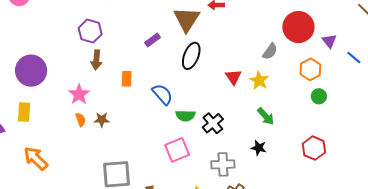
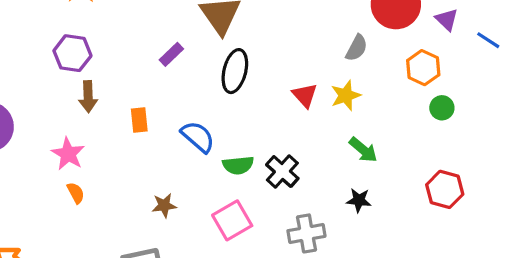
yellow star: (259, 80) -> (346, 95), turned 30
brown star: (102, 120) -> (164, 205), moved

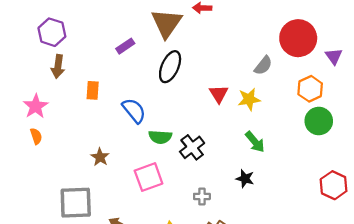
green circle: (442, 108) -> (319, 121), size x1.5
red hexagon: (445, 189) -> (334, 185), moved
brown star: (164, 205) -> (100, 157), turned 30
gray cross: (306, 233) -> (202, 196), size x0.6

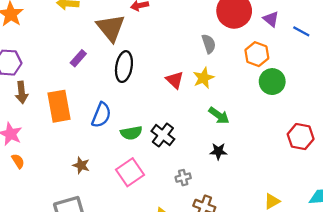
gray semicircle: (263, 65) -> (209, 44), turned -42
orange rectangle: (93, 90) -> (59, 106), size x1.8
blue semicircle: (134, 111) -> (101, 115), turned 75

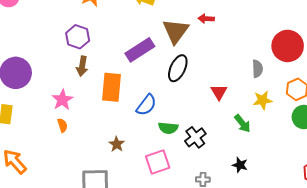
purple rectangle: (78, 58) -> (140, 50), size x1.8
yellow star: (204, 78) -> (263, 100), moved
green arrow: (219, 115) -> (243, 123), moved

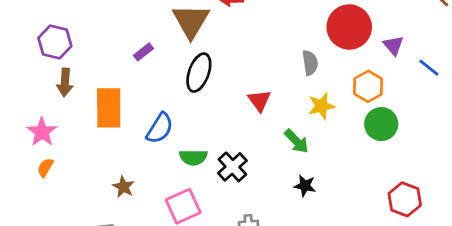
purple rectangle: (140, 50) -> (143, 52), size x0.5
orange semicircle: (62, 125) -> (45, 168), turned -128
black star: (240, 165) -> (305, 186), moved

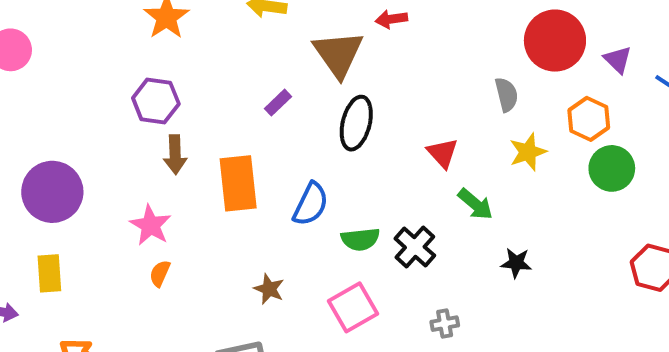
green arrow: (296, 141) -> (475, 204), moved

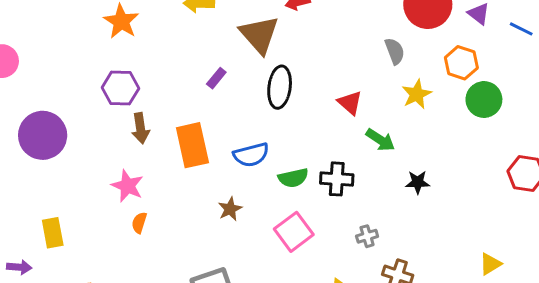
purple circle: (52, 192) -> (43, 135), moved
blue semicircle: (311, 204) -> (251, 155), turned 56
black cross: (415, 247) -> (337, 179), turned -32
brown star: (269, 289) -> (230, 209), moved, turned 30

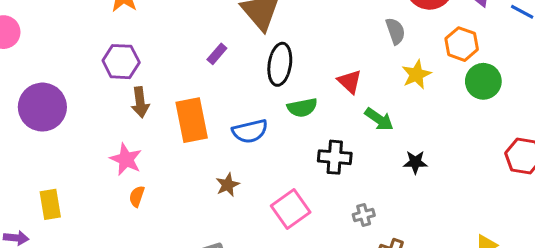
green semicircle: (293, 178) -> (302, 108), moved

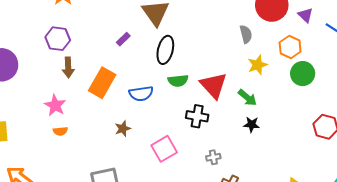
red triangle: (350, 82) -> (214, 85), moved, size x1.6
green arrow: (379, 119) -> (247, 98), moved
orange rectangle: (192, 120) -> (102, 83), turned 36
orange semicircle: (137, 196) -> (60, 131), turned -120

